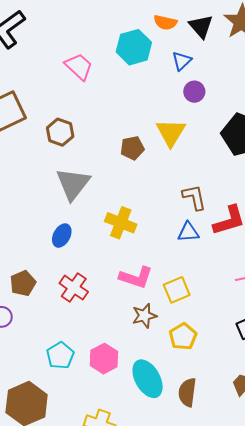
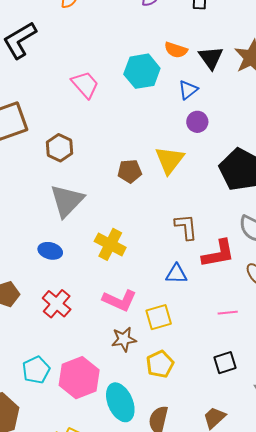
blue triangle: (188, 232) -> (176, 274), moved
blue ellipse: (62, 236) -> (50, 251), turned 70
pink hexagon: (104, 359) -> (79, 378), size x1.4

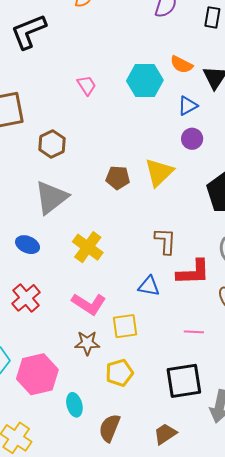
pink trapezoid: (85, 85) -> (87, 85), size x0.7
black square: (225, 363) -> (184, 381), size x1.6
cyan ellipse: (120, 402) -> (74, 405), size x0.6

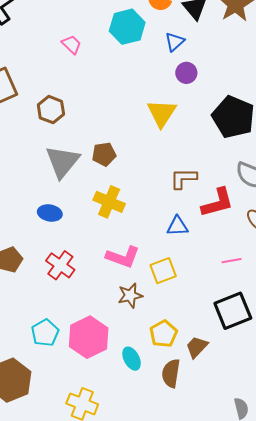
brown pentagon: (118, 178) -> (104, 154), moved
brown L-shape: (165, 241) -> (183, 178), turned -80
yellow pentagon: (119, 373) -> (164, 334), moved
brown trapezoid: (165, 434) -> (197, 347), moved

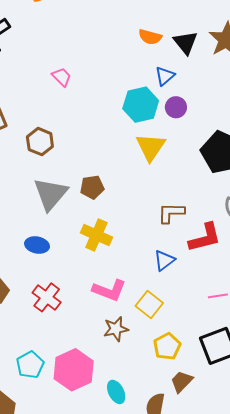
cyan hexagon: (127, 27) -> (141, 105), moved
blue triangle: (177, 226) -> (164, 260), turned -35
yellow square: (163, 271) -> (149, 305), turned -32
yellow pentagon: (164, 334) -> (167, 346), moved

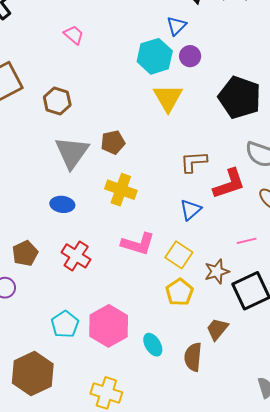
brown star: (116, 329) -> (217, 272), moved
yellow pentagon: (167, 346) -> (179, 292), moved

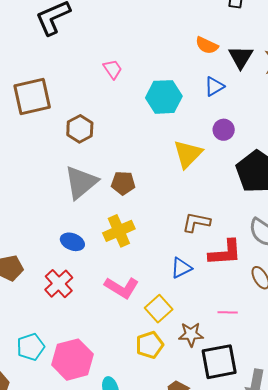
cyan hexagon: (155, 56) -> (164, 97), moved
purple circle: (190, 56) -> (224, 130), moved
yellow cross: (121, 190) -> (119, 231), turned 32
blue ellipse: (62, 204) -> (72, 242), moved

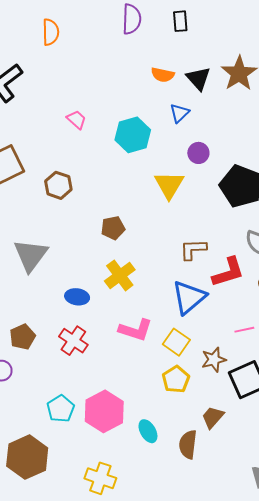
gray triangle: (81, 182) -> (31, 255), moved
blue triangle: (181, 268) -> (189, 297), size x1.6

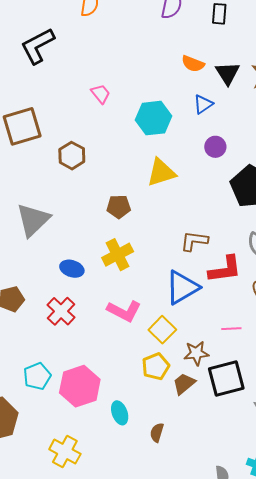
yellow triangle: (169, 185) -> (161, 172), moved, turned 32
brown trapezoid: (213, 417) -> (184, 384), moved
brown semicircle: (188, 444) -> (157, 433), size x0.7

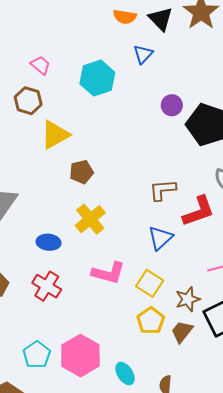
purple circle: (215, 147) -> (172, 105), moved
brown hexagon: (72, 156) -> (28, 101), moved
yellow triangle: (161, 172) -> (55, 135), moved
blue triangle: (182, 287) -> (160, 238), size x0.7

